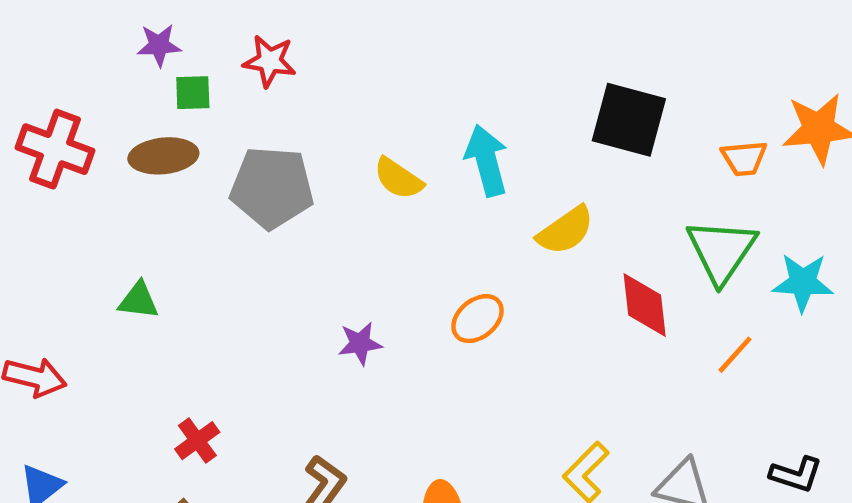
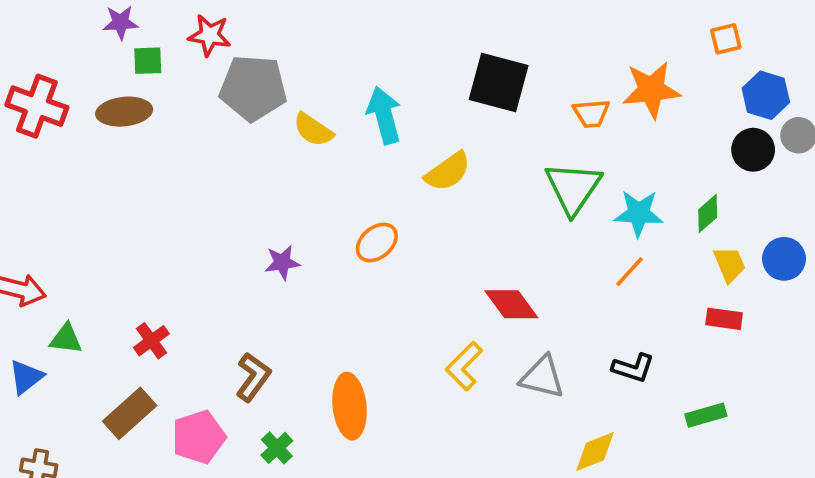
gray pentagon: (272, 188) -> (253, 88), moved
green triangle: (139, 300) -> (66, 339), moved
red diamond: (645, 305) -> (511, 304), moved, turned -30
orange line: (735, 355) -> (630, 272), moved

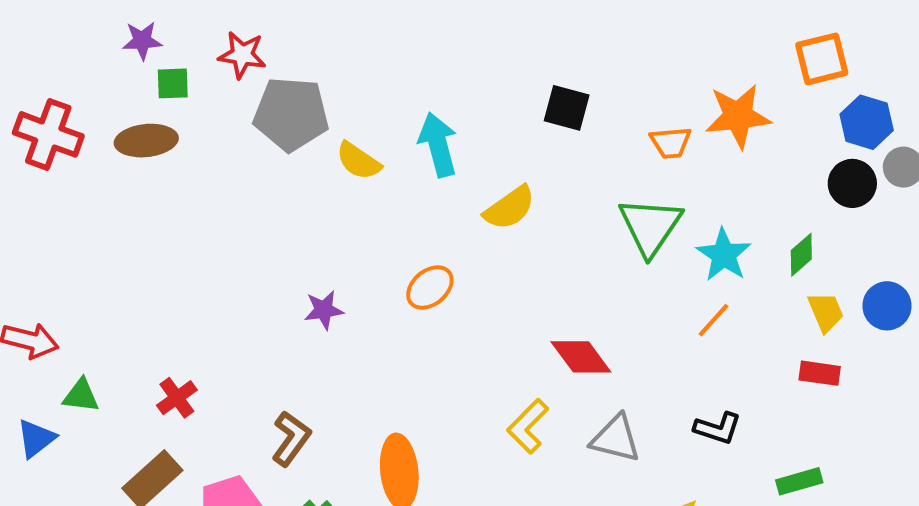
orange square: (726, 39) -> (822, 59), size x1.5
black square: (499, 83) -> (567, 108), size x0.7
cyan star: (639, 213) -> (724, 255), turned 30

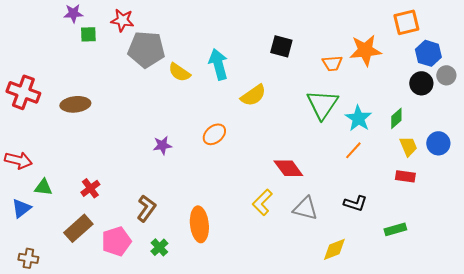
red cross: (48, 134) -> (23, 92), moved
brown ellipse: (146, 141) -> (75, 104), moved

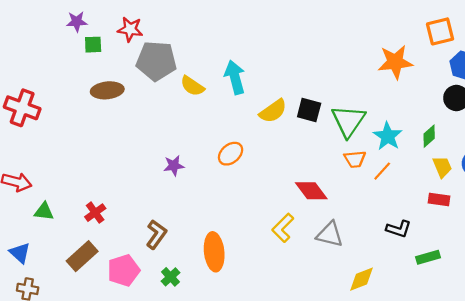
black square: (281, 46) -> (309, 110), moved
orange trapezoid: (332, 63) -> (355, 159), moved
brown ellipse: (75, 104) -> (107, 90), moved
black L-shape: (355, 203) -> (399, 229), moved
blue triangle: (21, 208) -> (20, 253), moved, turned -40

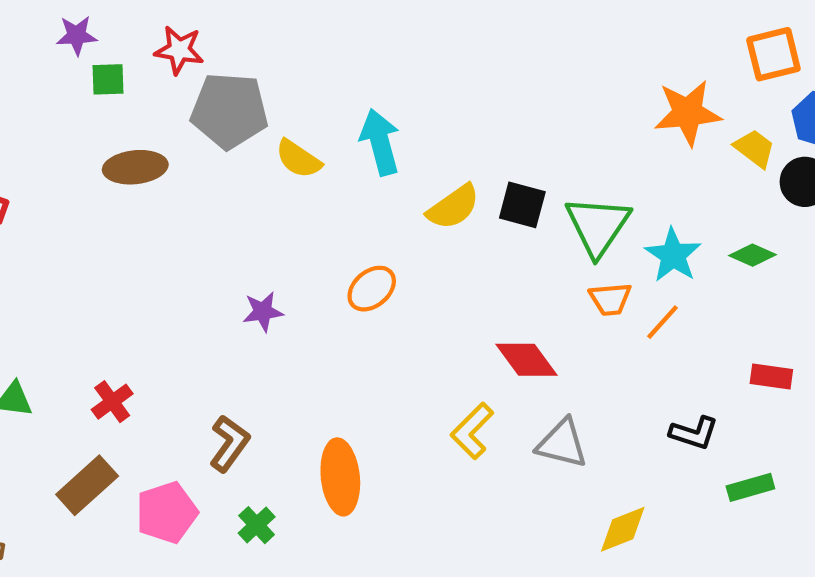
green diamond: (429, 136) -> (753, 255), turned 65
yellow trapezoid: (442, 167) -> (755, 148), moved, turned -30

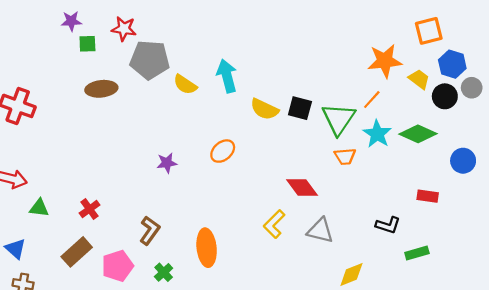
yellow semicircle: (453, 207) -> (265, 109), turned 60
green diamond: (753, 255) -> (418, 134), size x1.6
orange line: (663, 322) -> (372, 100), moved

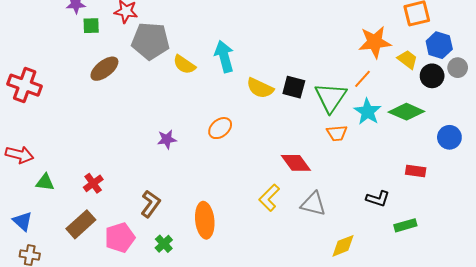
brown ellipse: (101, 89) -> (104, 69), turned -32

